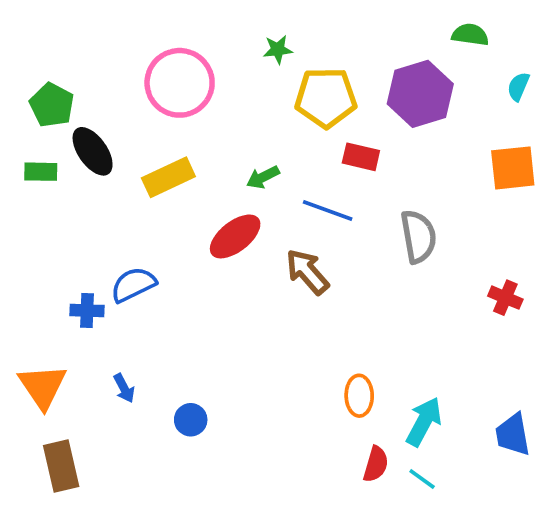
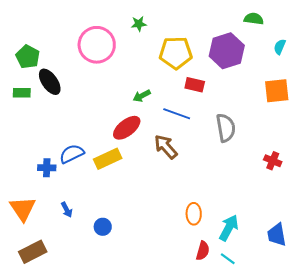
green star: (278, 49) -> (139, 24), moved
yellow rectangle: (168, 177) -> (108, 159), moved
brown rectangle: (61, 466) -> (33, 252), turned 76

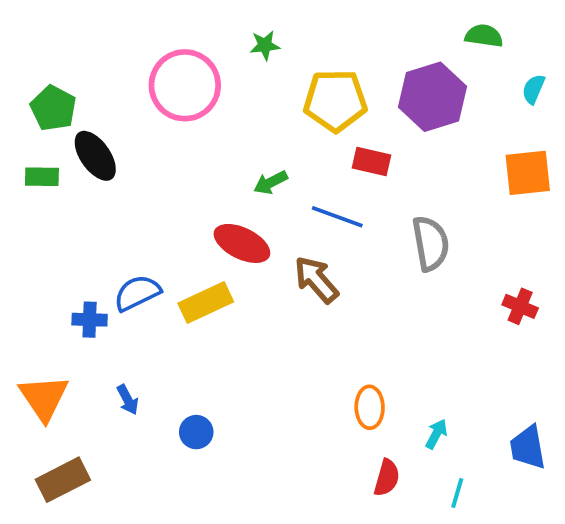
red ellipse: (127, 128) -> (242, 243), turned 64
cyan arrow: (229, 228) -> (436, 434), size x0.6
cyan line: (228, 259) -> (457, 493), moved, turned 70

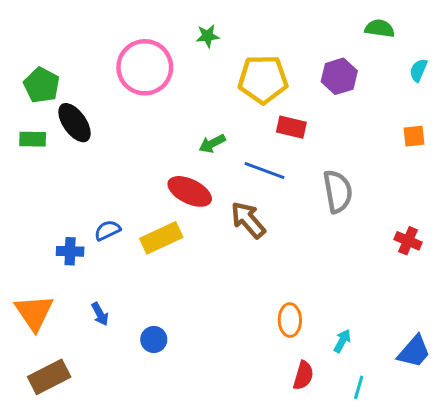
purple hexagon: (432, 97) -> (339, 76), size x0.7
orange square: (528, 173) -> (414, 136), size x0.6
blue semicircle: (137, 293) -> (107, 230), size x0.7
blue trapezoid: (528, 447) -> (414, 351), turned -129

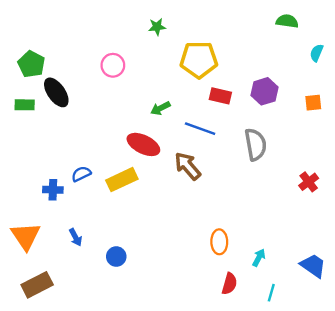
pink circle: (145, 67) -> (113, 65), moved, size x0.6
purple hexagon: (339, 76) -> (265, 91), moved
red cross: (408, 241) -> (309, 182), turned 30
blue trapezoid: (414, 351) -> (313, 266), turned -96

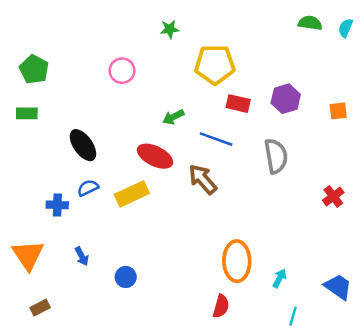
cyan semicircle: (317, 53) -> (346, 28), moved
black ellipse: (56, 92) -> (83, 145), moved
orange ellipse: (219, 242) -> (237, 261), size x1.5
red semicircle: (229, 284) -> (221, 306), moved
brown rectangle: (37, 285) -> (40, 308), size x0.6

